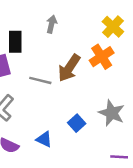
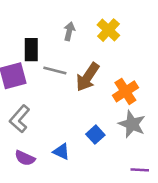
yellow cross: (113, 27) -> (108, 30), moved
orange cross: (102, 57) -> (125, 91), moved
gray line: (40, 80) -> (55, 71), moved

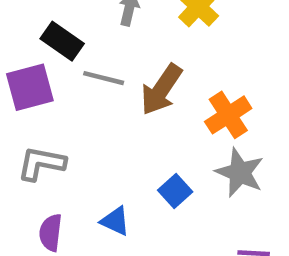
black rectangle: (31, 50) -> (62, 41), turned -55
gray L-shape: (20, 119) -> (41, 163), turned 60
purple semicircle: (25, 158) -> (51, 233), turned 72

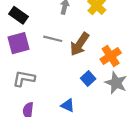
black rectangle: (62, 41) -> (18, 15), moved
blue square: (175, 191) -> (88, 78), moved
blue triangle: (115, 221) -> (68, 105), moved

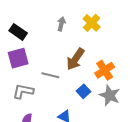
gray line: (53, 39) -> (50, 75), moved

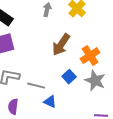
gray line: (50, 75) -> (36, 86), moved

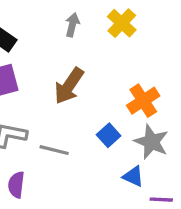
brown arrow: (61, 45) -> (69, 86), moved
blue triangle: (50, 102) -> (133, 176), moved

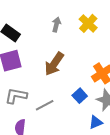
gray line: (54, 150) -> (45, 105), turned -42
blue triangle: (133, 176) -> (96, 122), turned -48

